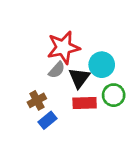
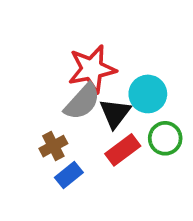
gray semicircle: (57, 70) -> (82, 102), size x1.5
red rectangle: (85, 103) -> (123, 150), turned -35

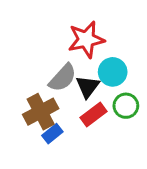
red star: (92, 69) -> (86, 40), moved
brown cross: (53, 146) -> (41, 112), size x1.6

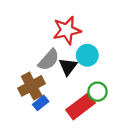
green circle: (126, 106) -> (97, 92), moved
red rectangle: (94, 115) -> (80, 106), moved, size x1.4

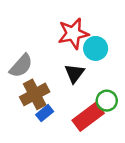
cyan circle: (87, 55) -> (96, 48), moved
gray semicircle: (49, 60) -> (21, 66), moved

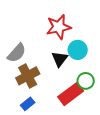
cyan circle: (96, 48) -> (78, 50), moved
blue rectangle: (45, 113) -> (28, 104), moved

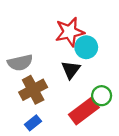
cyan circle: (78, 50) -> (86, 47), moved
gray semicircle: (17, 53) -> (20, 63), turned 35

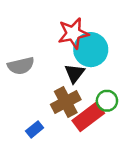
cyan circle: (86, 47) -> (91, 50), size x1.4
brown cross: (33, 90) -> (66, 102), moved

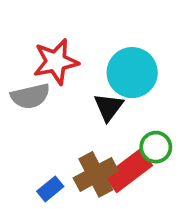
red star: (73, 33) -> (56, 62), moved
brown cross: (66, 102) -> (96, 174), moved

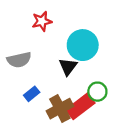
red star: (56, 62) -> (42, 21), moved, size x0.7
blue rectangle: (50, 189) -> (32, 94), moved

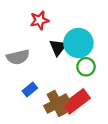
black triangle: (68, 67) -> (58, 47), moved
green circle: (97, 92) -> (86, 67), moved

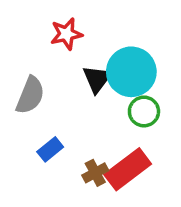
gray semicircle: (18, 57) -> (30, 95), turned -55
brown cross: (57, 104) -> (95, 173), size x0.6

